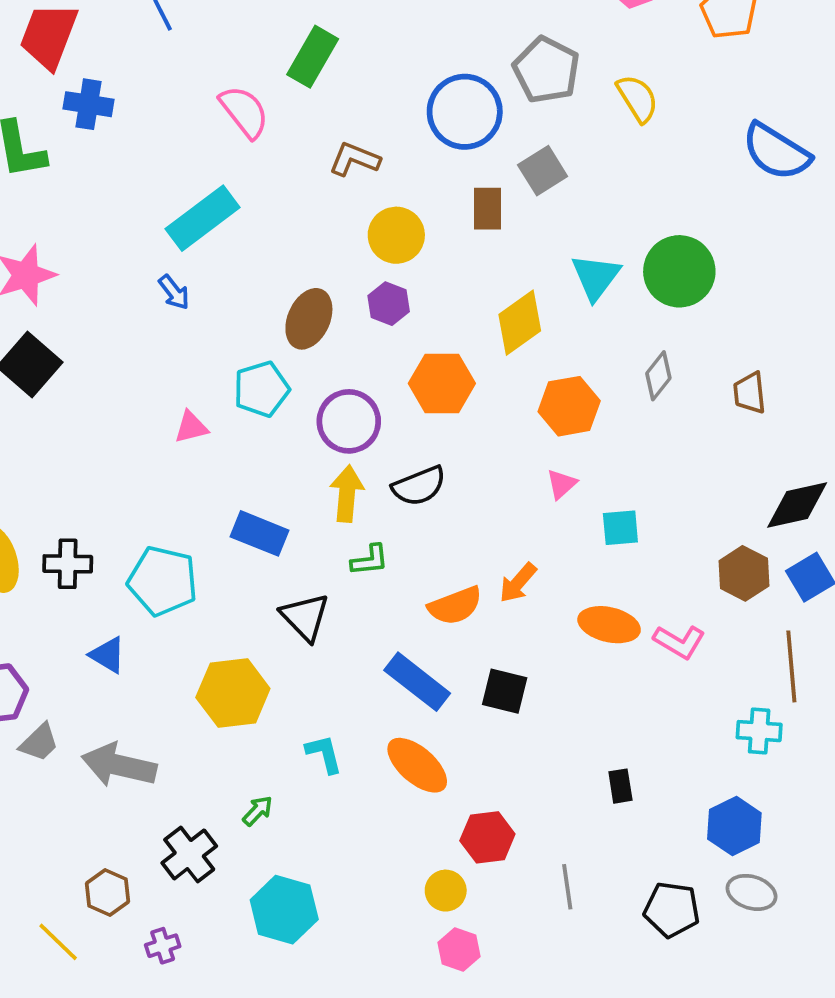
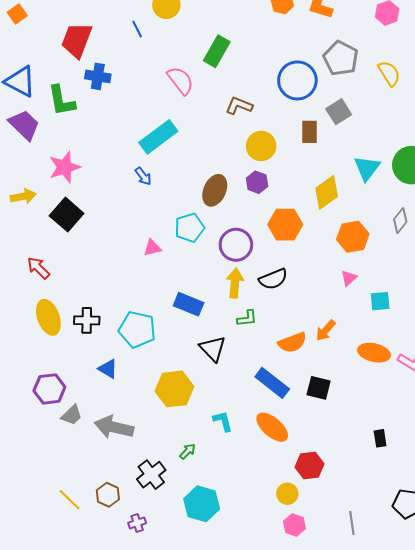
gray line: (567, 887) -> (352, 523), moved
yellow line: (58, 942) -> (70, 500), moved

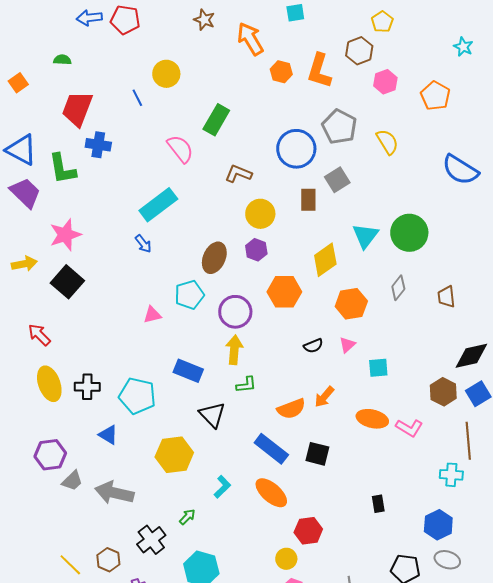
black semicircle: (273, 279) -> (313, 346), moved, size x0.7
cyan L-shape: (223, 421) -> (222, 487), turned 60

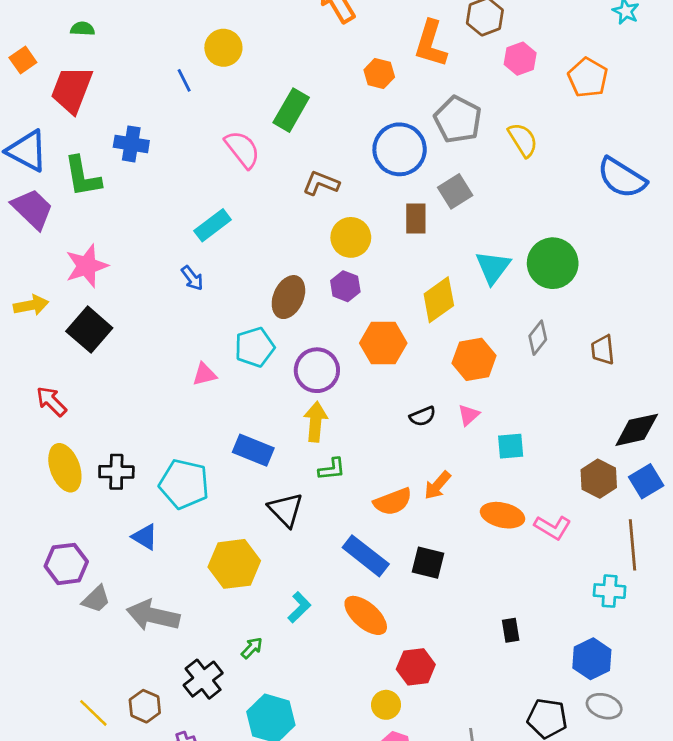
orange hexagon: (281, 72) -> (379, 74), moved
red trapezoid: (77, 109) -> (72, 90), moved
cyan rectangle: (158, 205) -> (213, 225), size x0.7

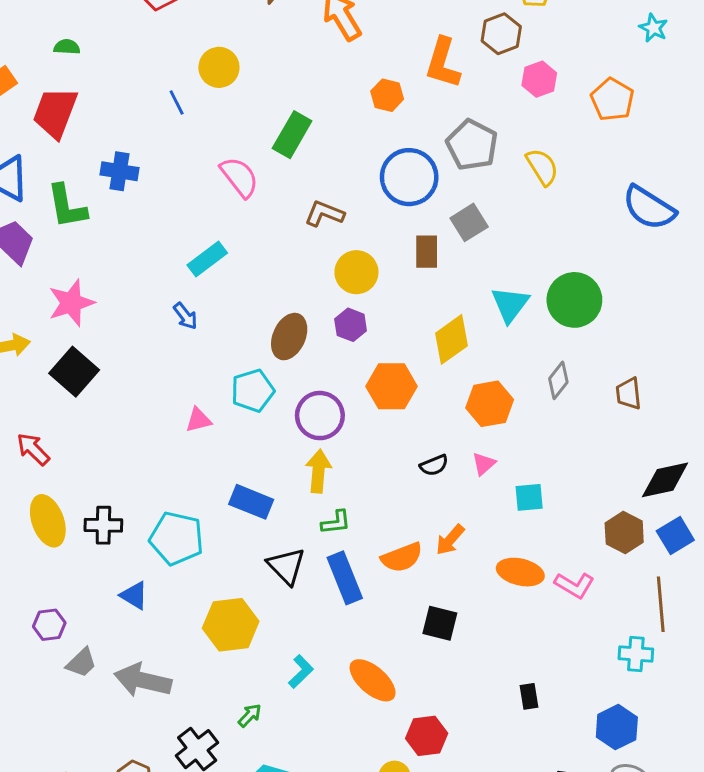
blue rectangle: (366, 556) -> (345, 578), moved, turned 30
purple hexagon: (66, 564) -> (49, 625), size x0.7

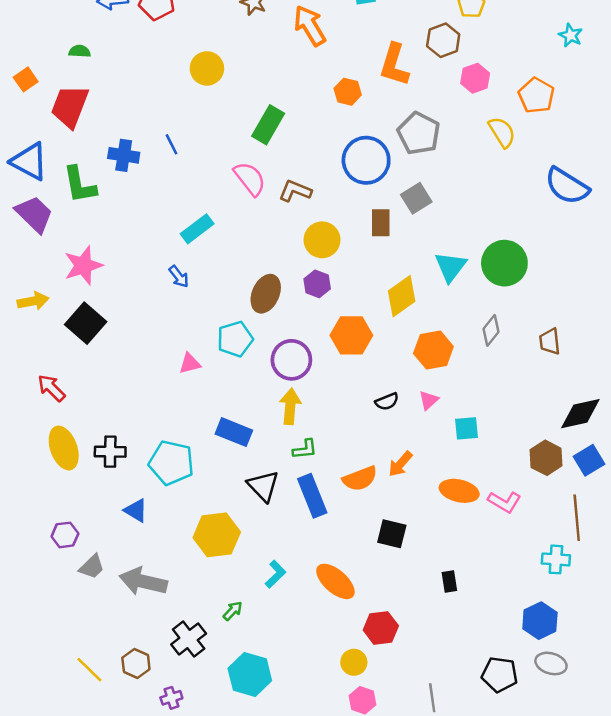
blue line: (177, 102) -> (171, 144), moved
yellow semicircle: (542, 167) -> (502, 132), moved
pink semicircle: (239, 177) -> (250, 179), moved
black rectangle: (529, 696) -> (449, 581), moved

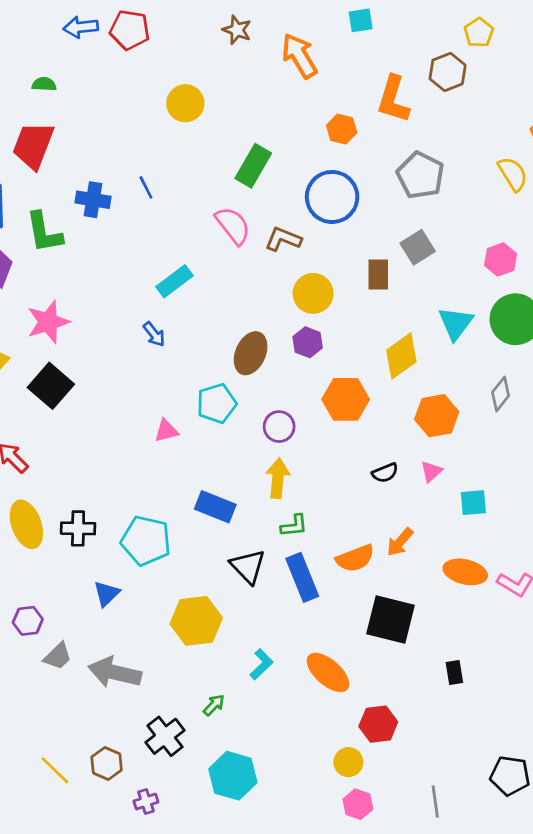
pink hexagon: (475, 78) -> (501, 259), moved
blue circle: (366, 160) -> (332, 197), moved
purple circle: (291, 360) -> (279, 427), size x0.7
blue triangle: (136, 510) -> (107, 594), turned 45
black square: (392, 534) -> (390, 619), size x1.5

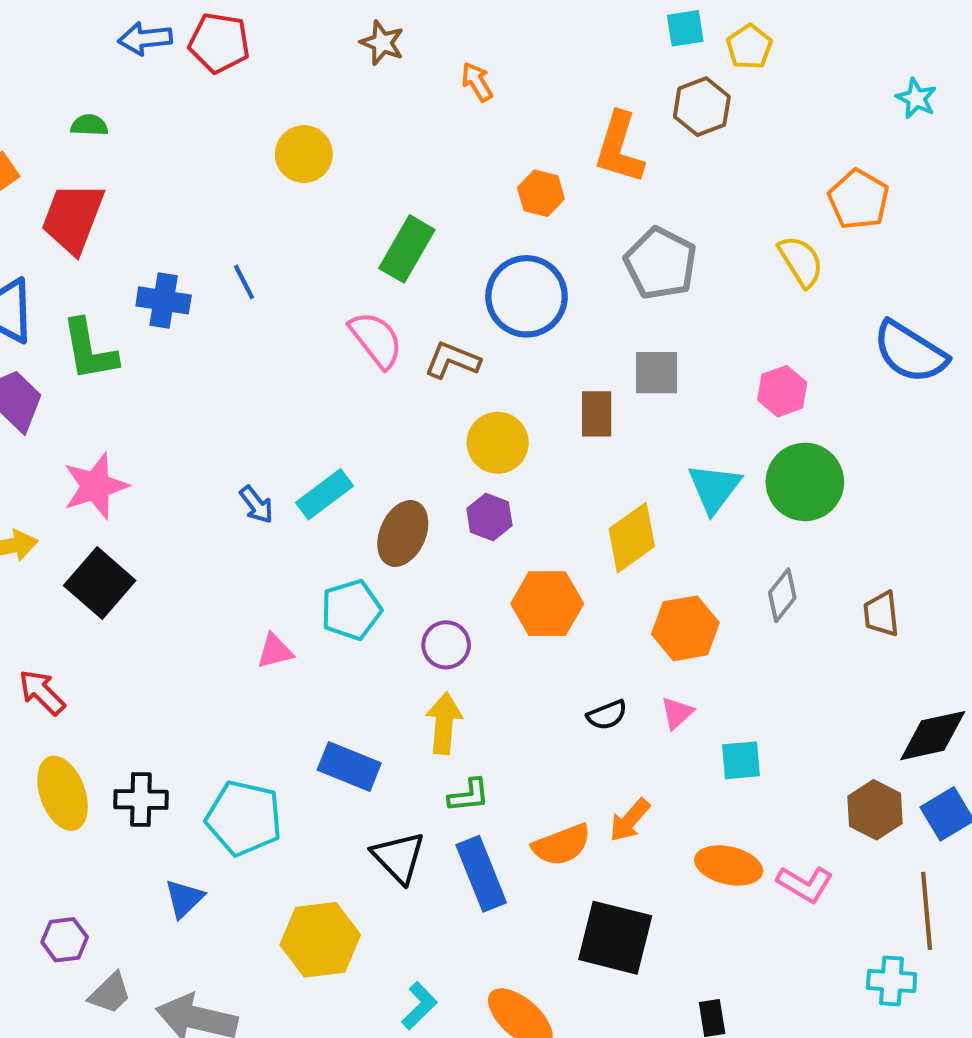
cyan square: (361, 20) -> (685, 28), moved
orange arrow: (299, 56) -> (477, 82), size x0.6
gray square: (418, 247) -> (656, 373), turned 32
cyan rectangle: (174, 281) -> (324, 494), moved

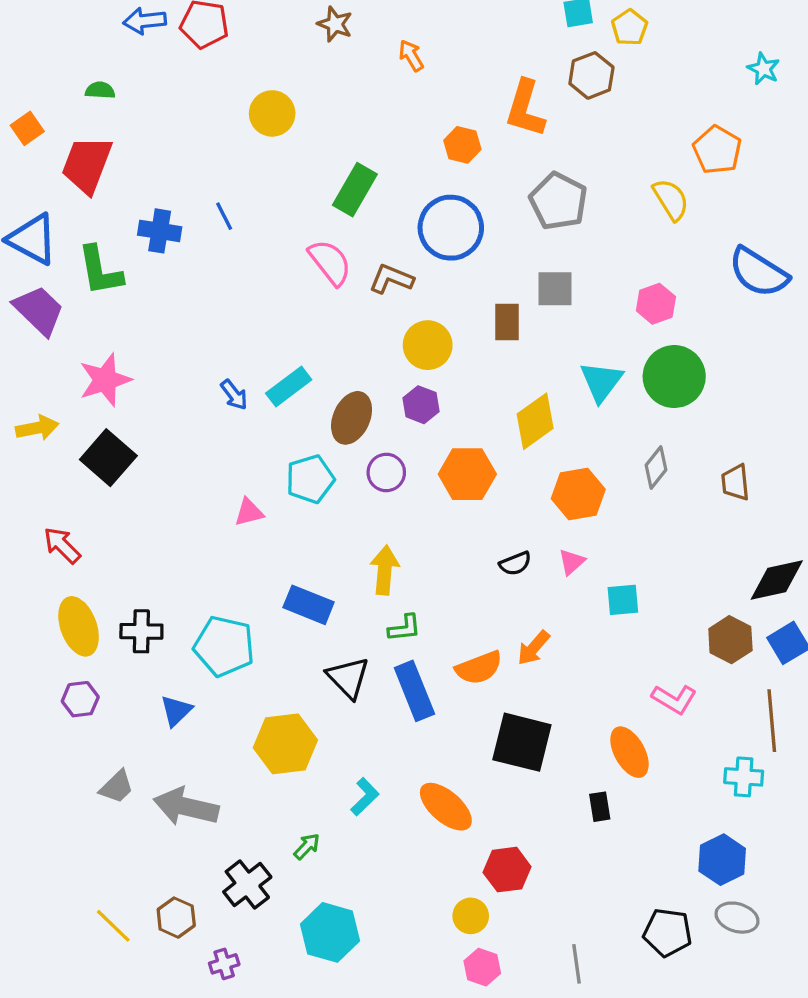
purple circle: (446, 645) -> (386, 472), moved
orange ellipse: (729, 865) -> (629, 752), moved, turned 48
purple hexagon: (65, 940) -> (80, 699), moved

